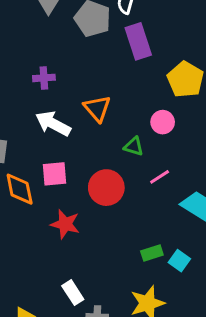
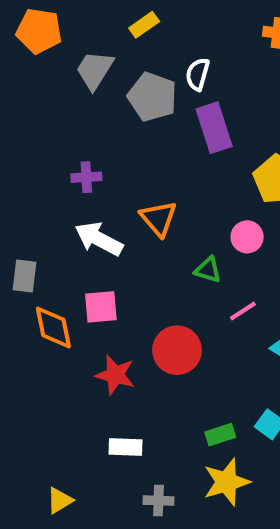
red circle: (106, 188) -> (177, 350), moved
green rectangle: (152, 253) -> (220, 435), moved
white rectangle: (73, 293) -> (126, 447), moved, turned -55

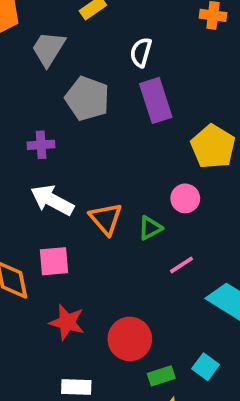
gray pentagon: (152, 97) -> (87, 99), moved
orange triangle: (158, 218) -> (106, 219), moved
green triangle: (208, 270) -> (150, 228), turned -45
red circle: (177, 350) -> (130, 339), moved

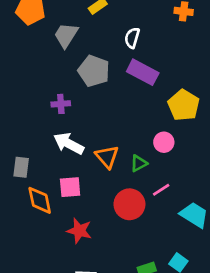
purple rectangle: (156, 100) -> (143, 72), turned -44
red circle: (130, 339) -> (129, 204), moved

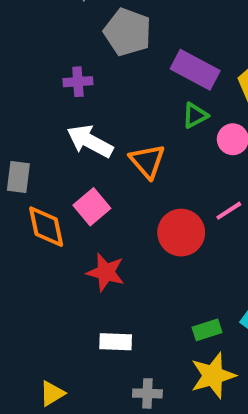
purple rectangle: (143, 72) -> (195, 70), moved
green triangle: (139, 163) -> (195, 115), moved
pink square: (70, 187) -> (92, 207), turned -35

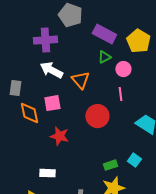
purple cross: (78, 82) -> (45, 40), size x1.6
pink square: (92, 207) -> (52, 103), turned 30
pink line: (229, 211) -> (120, 94), moved, turned -64
white rectangle: (116, 342) -> (47, 173), moved

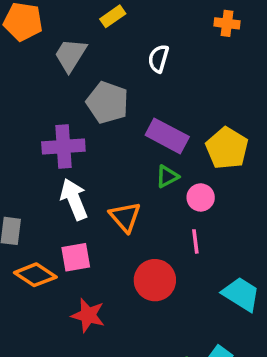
white arrow: (51, 70) -> (74, 199), turned 40
orange diamond: (29, 113) -> (35, 275), turned -45

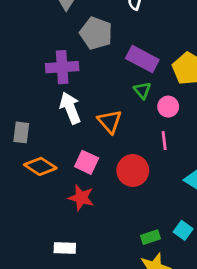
green triangle: (167, 176) -> (142, 90), turned -42
pink square: (76, 257) -> (87, 162), moved, turned 35

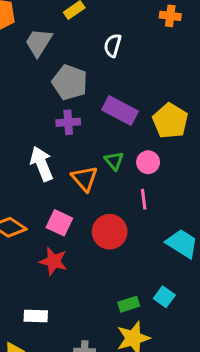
purple cross: (62, 67) -> (68, 122), moved, size x0.7
green triangle: (142, 90) -> (114, 161), moved

